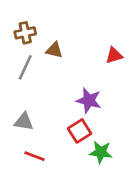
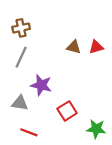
brown triangle: (54, 50) -> (74, 47), moved
purple star: (89, 100) -> (41, 85), moved
green star: (101, 152) -> (96, 129), moved

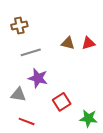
gray line: (21, 57) -> (31, 52), moved, turned 48

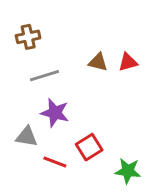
red line: (27, 121) -> (55, 162), moved

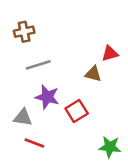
brown triangle: (98, 62) -> (93, 74), moved
red square: (89, 147) -> (77, 111), moved
red line: (55, 162) -> (34, 143), moved

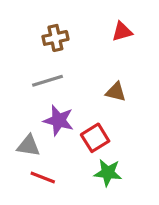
brown cross: (24, 32) -> (55, 38), moved
red triangle: (110, 53) -> (122, 32), moved
green star: (110, 147) -> (108, 173), moved

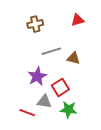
gray line: (48, 81) -> (51, 51), moved
purple star: (59, 120) -> (37, 76), turned 30
gray triangle: (28, 146) -> (44, 102), moved

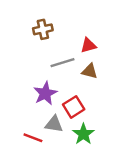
red triangle: (78, 20) -> (88, 45), moved
green star: (68, 110) -> (83, 134), turned 30

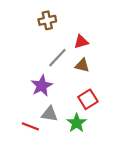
brown cross: (43, 29) -> (47, 20), moved
gray line: (63, 63) -> (57, 58), turned -30
red square: (74, 107) -> (88, 99), moved

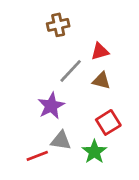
red line: (30, 126) -> (37, 156), turned -42

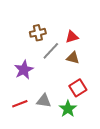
brown cross: (58, 25) -> (38, 33), moved
purple star: (51, 106) -> (24, 70), moved
red line: (37, 156) -> (20, 104), moved

